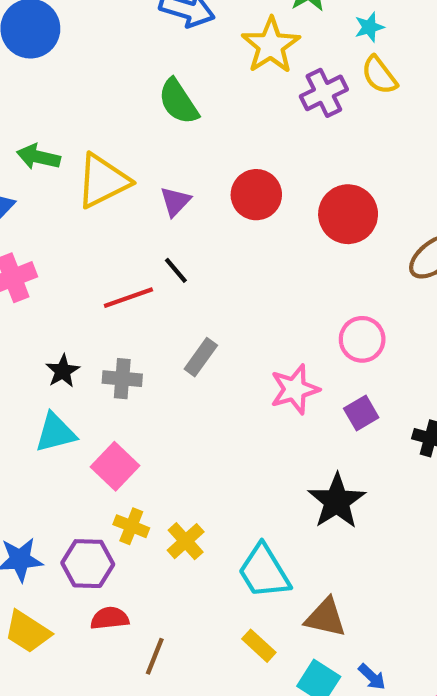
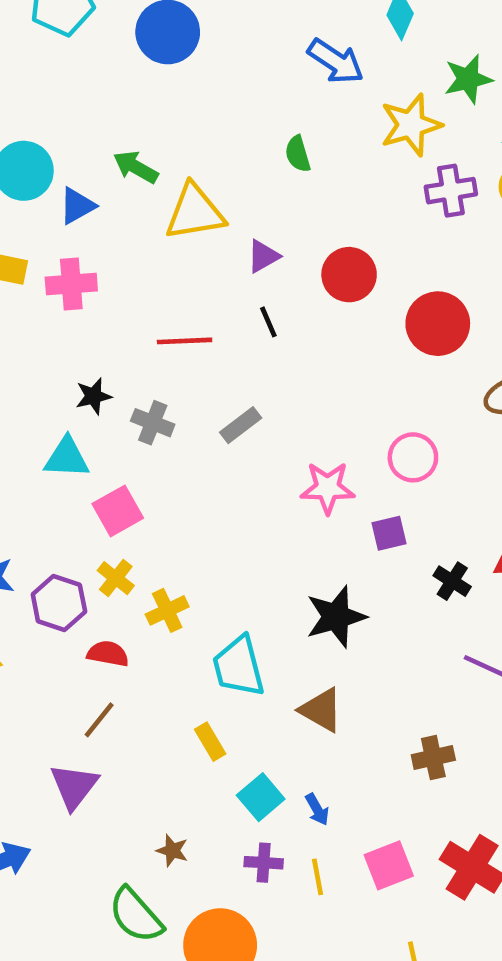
green semicircle: (178, 102) -> (298, 154), size x0.7
black line: (176, 270) -> (268, 322), moved
red semicircle: (110, 618) -> (108, 654), moved
brown triangle: (326, 618) -> (321, 710), moved

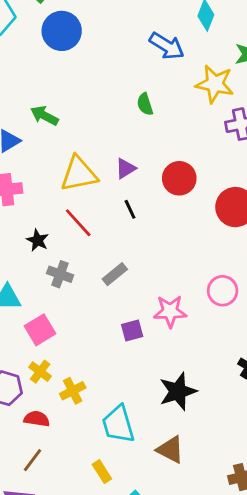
yellow star: (411, 125) -> (215, 84), turned 30
yellow triangle: (195, 212) -> (79, 174), moved
red line: (185, 341) -> (78, 223), turned 52
black star: (94, 396) -> (38, 240), moved, turned -30
purple square: (389, 533) -> (132, 331), moved

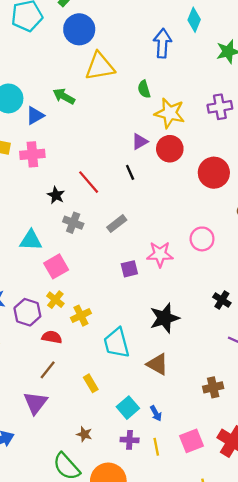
blue arrow: (167, 46) -> (162, 43), turned -120
yellow star: (215, 84) -> (170, 113), moved
purple triangle: (126, 169) -> (140, 141), moved
yellow triangle: (79, 174) -> (100, 66), moved
yellow rectangle: (102, 472) -> (91, 383), moved

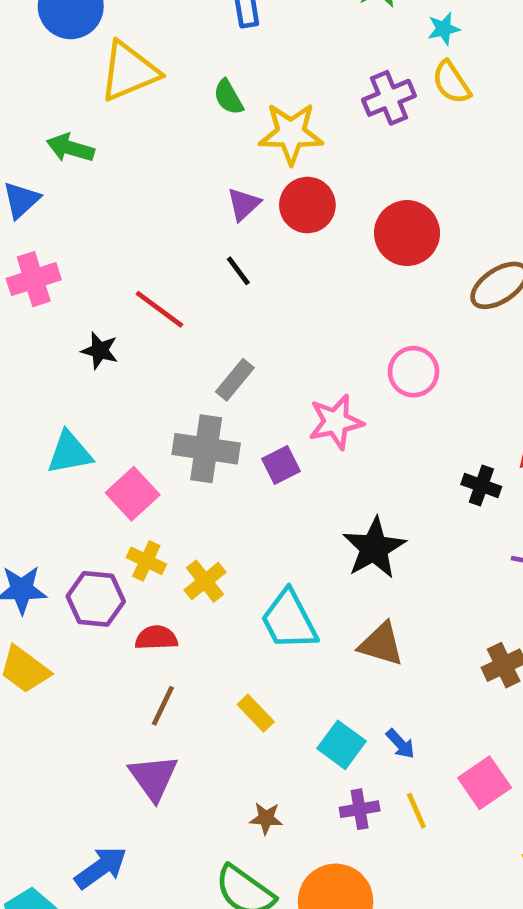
gray cross: (73, 223) -> (206, 449), moved, size x1.5

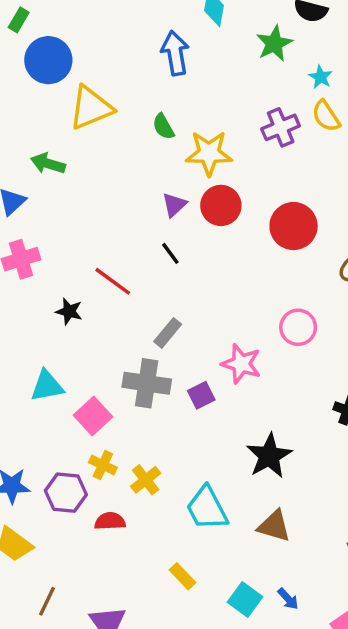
cyan star: (444, 29) -> (321, 77), turned -30
pink star: (336, 422) -> (241, 364), turned 30
brown line: (163, 706) -> (47, 601), moved

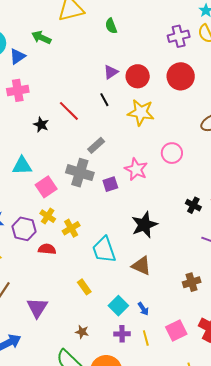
yellow star: (209, 153) -> (141, 112), moved
red circle: (294, 226) -> (181, 76), moved

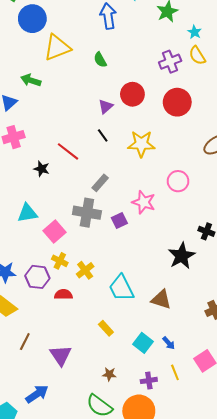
red circle: (138, 76) -> (132, 94), moved
black star: (144, 225) -> (182, 256), moved
purple cross: (122, 334) -> (149, 380), moved

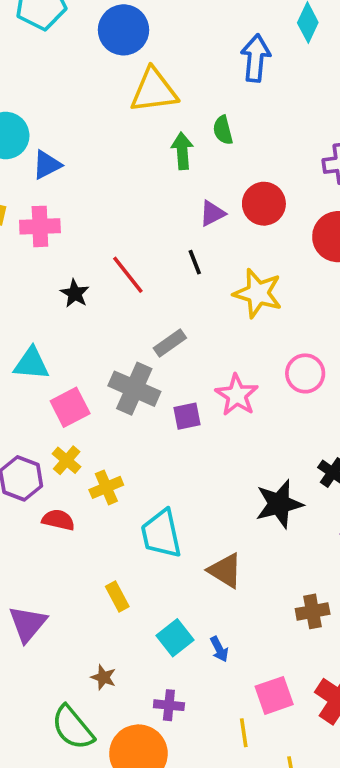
green arrow: (31, 80) -> (182, 151), moved, turned 54
yellow line: (175, 372) -> (244, 733), moved

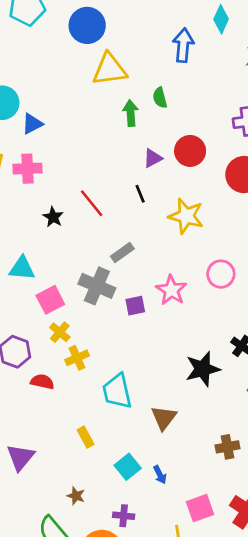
yellow cross: (67, 460) -> (60, 332), moved
brown triangle: (225, 571) -> (164, 418), turned 36

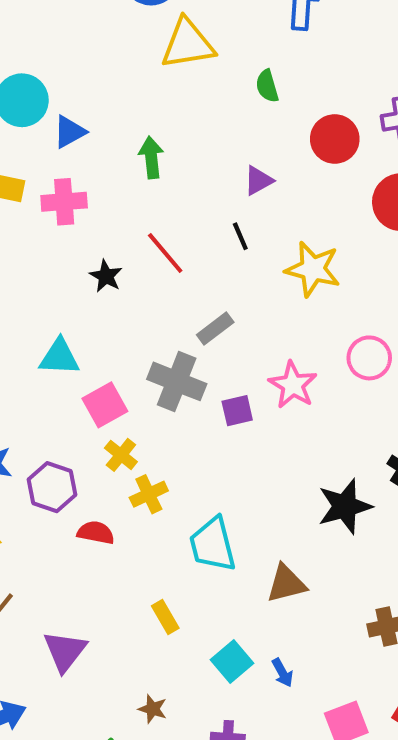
green arrow: (131, 113) -> (151, 158), moved
red circle: (190, 151) -> (335, 139), moved
brown triangle: (164, 418) -> (286, 584), turned 40

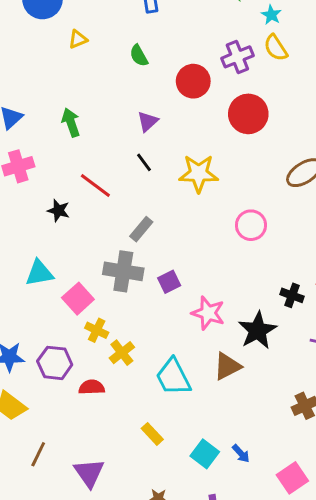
yellow triangle: (188, 44) -> (78, 39), size x0.5
pink star: (293, 385) -> (208, 313), moved
brown triangle: (286, 584) -> (227, 366), moved

